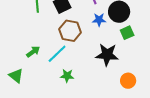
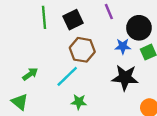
blue star: (99, 20) -> (123, 46), moved
green arrow: (33, 52) -> (30, 74), moved

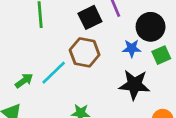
black square: (73, 20) -> (90, 17), moved
cyan line: (67, 76) -> (54, 73), moved

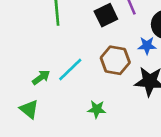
brown hexagon: (85, 52) -> (115, 60), moved

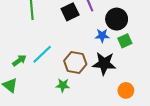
brown hexagon: (115, 60) -> (75, 63), moved

